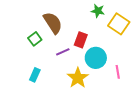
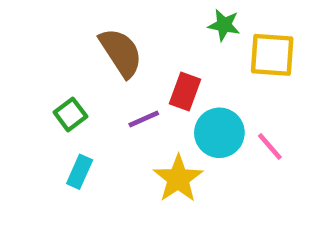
yellow square: (119, 24) -> (272, 55), turned -30
green square: (35, 39) -> (70, 114), moved
pink line: (118, 72) -> (270, 147), moved, turned -32

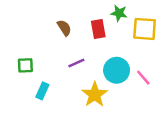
brown semicircle: (121, 53) -> (64, 28), size x0.6
red rectangle: (185, 92) -> (98, 29), moved, turned -30
green square: (70, 114) -> (25, 65), moved, turned 35

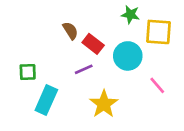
red rectangle: (98, 29) -> (93, 44), moved, turned -42
cyan circle: (117, 70) -> (128, 56), moved
cyan rectangle: (42, 91) -> (46, 100), size x1.5

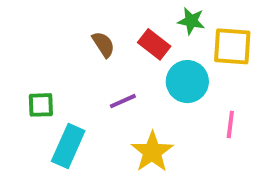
red rectangle: (93, 44) -> (154, 44), moved
pink line: (157, 85) -> (230, 125), turned 48

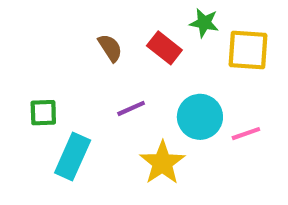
cyan circle: (187, 82) -> (200, 117), moved
pink line: (230, 125) -> (246, 134), turned 64

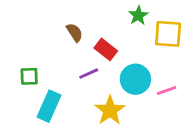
green star: (204, 23) -> (138, 15), turned 30
red rectangle: (164, 48) -> (106, 49), moved

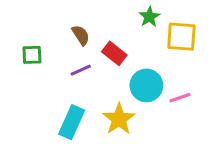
purple line: (89, 74) -> (81, 70), moved
green square: (29, 76) -> (32, 55), moved
cyan rectangle: (49, 106) -> (72, 122), moved

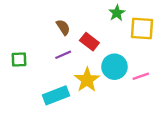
green square: (32, 55) -> (19, 60), moved
yellow star: (119, 119) -> (87, 80), moved
cyan rectangle: (72, 122) -> (56, 95), turned 45

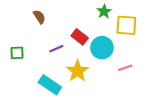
brown semicircle: (63, 27) -> (39, 17), moved
cyan circle: (114, 67) -> (102, 48), moved
cyan rectangle: (56, 95) -> (50, 85), turned 55

